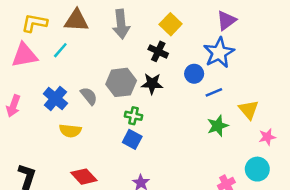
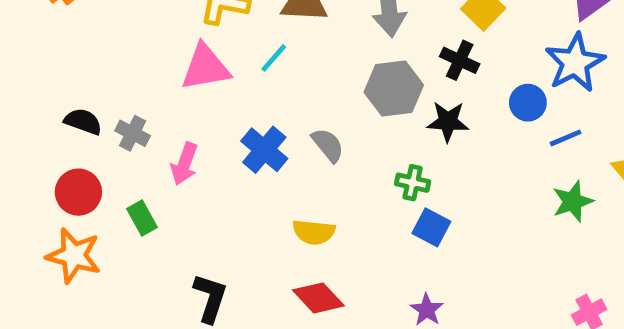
gray hexagon: (121, 82) -> (394, 89), moved
yellow semicircle: (70, 131) -> (314, 232), moved
blue square: (132, 139) -> (431, 227), moved

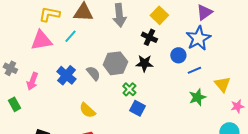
gray hexagon: (394, 89) -> (115, 63), moved
green cross: (413, 183) -> (129, 89), turned 32
yellow semicircle: (314, 232) -> (87, 110), turned 36

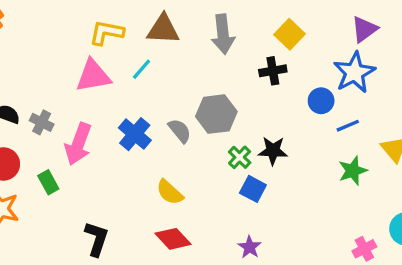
black cross: (149, 37) -> (273, 71), turned -35
black star: (144, 63) -> (273, 151), moved
pink arrow: (32, 81) -> (78, 144), size x1.4

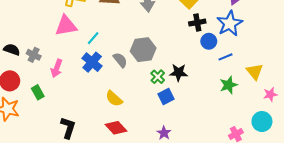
cyan line: (141, 69) -> (93, 38), moved
black cross: (273, 71) -> (197, 23), moved
pink arrow: (78, 144) -> (57, 68), size x0.7
blue square: (253, 189) -> (166, 97), turned 35

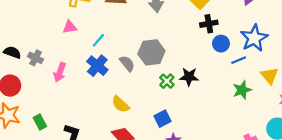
blue star: (230, 24) -> (254, 38), moved
pink triangle: (66, 26) -> (70, 27), size x0.6
green rectangle: (38, 92) -> (40, 122), moved
blue square: (166, 97) -> (162, 119), moved

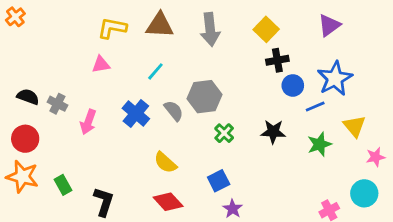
cyan line: (98, 40) -> (155, 71), moved
black star: (189, 77) -> (273, 132), moved

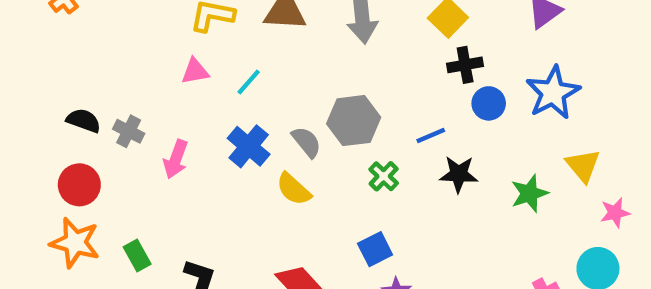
cyan line: (155, 71) -> (249, 82), moved
blue line: (315, 106) -> (431, 136), moved
yellow semicircle: (165, 163) -> (294, 189), moved

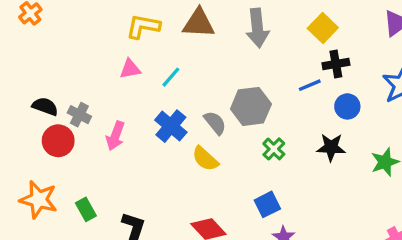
blue circle: (489, 103) -> (347, 106), moved
blue line: (431, 136) -> (310, 85), moved
red circle: (79, 185) -> (58, 141), moved

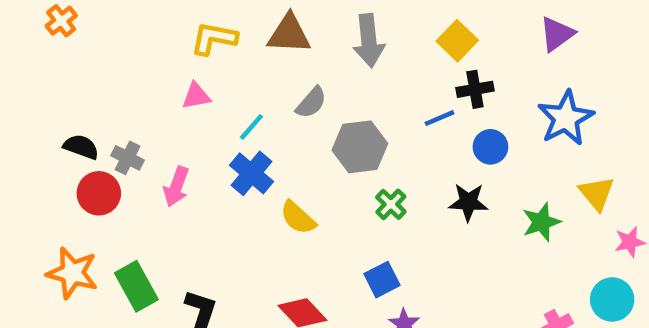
cyan line: (171, 77) -> (251, 127), moved
gray semicircle: (215, 123) -> (311, 103), moved, turned 80
green rectangle: (86, 209) -> (136, 286), size x1.5

